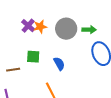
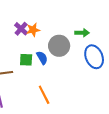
gray circle: (66, 29) -> (59, 46), moved
blue semicircle: (59, 64) -> (42, 58), moved

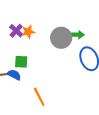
gray circle: (59, 46) -> (61, 38), moved
blue semicircle: (42, 58) -> (14, 75), moved, turned -32

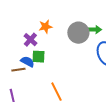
purple cross: (16, 31) -> (30, 40), moved
blue semicircle: (14, 75) -> (27, 62), moved

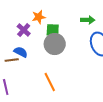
gray circle: (78, 33) -> (55, 44), moved
green square: (38, 57) -> (53, 30), moved

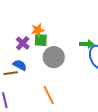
green arrow: (88, 20) -> (87, 44), moved
green square: (53, 30) -> (41, 40), moved

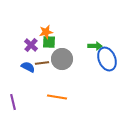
brown line: (11, 73) -> (42, 63), moved
orange line: (49, 95) -> (57, 97), turned -54

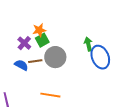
green square: (49, 42) -> (42, 40), turned -32
green arrow: (95, 46) -> (88, 44), turned -104

